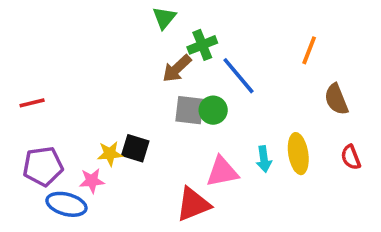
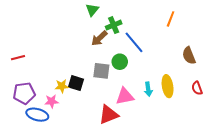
orange line: (309, 50) -> (171, 19), moved
gray square: (190, 110) -> (101, 71), moved

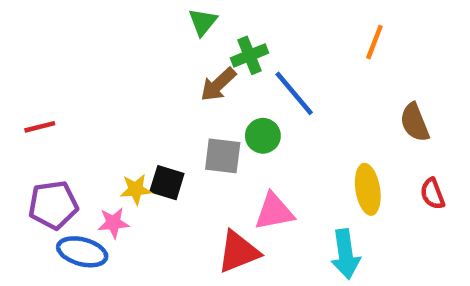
cyan arrow: (148, 89) -> (345, 254), moved, size x1.5

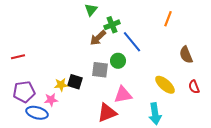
yellow ellipse: (368, 189) -> (165, 85), turned -40

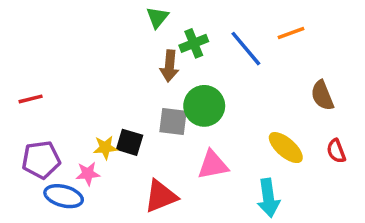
orange line: (168, 19) -> (291, 33), turned 49
brown arrow: (98, 38) -> (169, 66), turned -42
blue line: (132, 42) -> (246, 49), moved
green circle: (118, 61) -> (204, 106), size x1.5
red triangle: (107, 113) -> (161, 196), moved

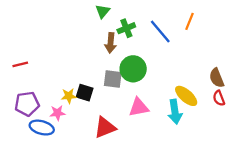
orange line: (291, 33) -> (190, 21), turned -48
brown semicircle: (322, 95) -> (217, 78), moved
cyan arrow: (268, 198) -> (175, 112), moved

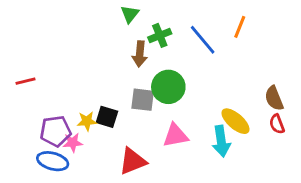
purple pentagon: (27, 104) -> (56, 131), moved

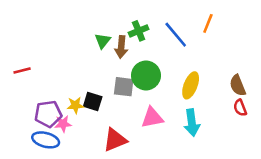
green triangle: (130, 14) -> (103, 41), moved
yellow ellipse: (235, 121) -> (191, 85), moved, turned 70

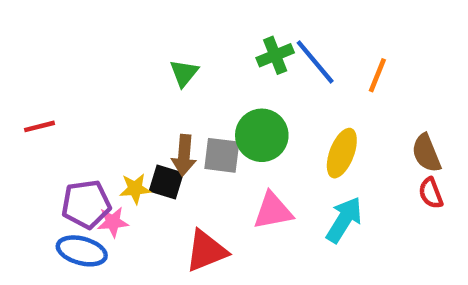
orange line: (208, 23) -> (377, 75), moved
green cross: (139, 31) -> (275, 55), moved
brown arrow: (121, 47) -> (184, 155), moved
cyan arrow: (192, 123) -> (344, 220), turned -140

